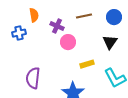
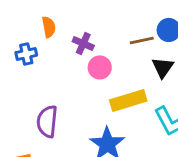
brown line: (84, 16) -> (142, 40), moved
yellow rectangle: (87, 64) -> (128, 100), size x1.6

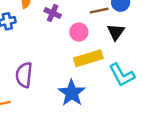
pink circle: (100, 67) -> (79, 32), moved

